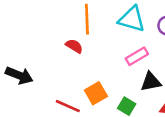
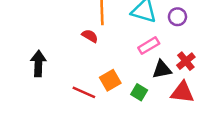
black arrow: (19, 75) -> (38, 64), turned -110

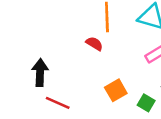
red line: (84, 92) -> (58, 103), moved

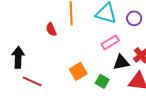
red semicircle: (94, 44) -> (51, 29), moved, turned -144

